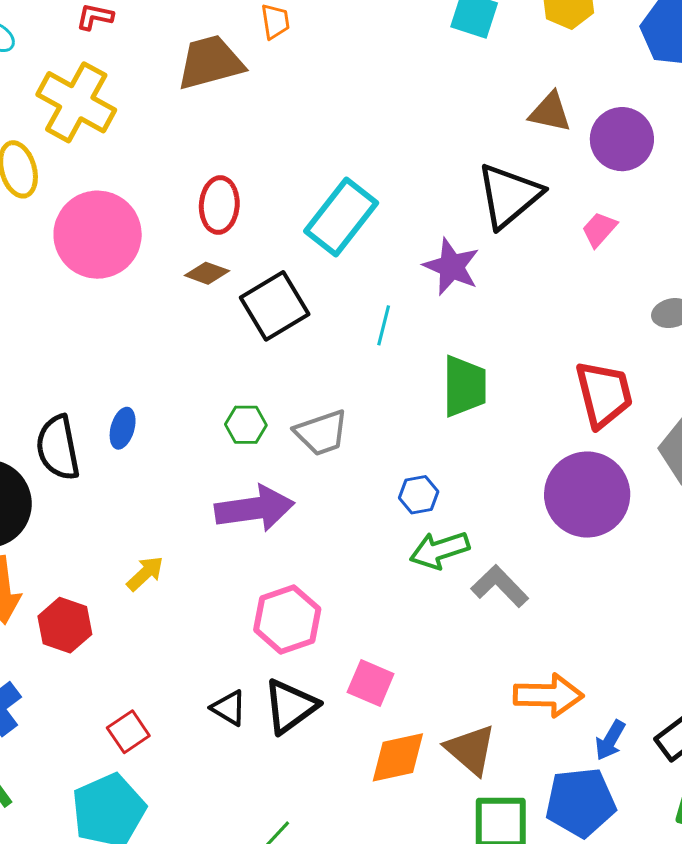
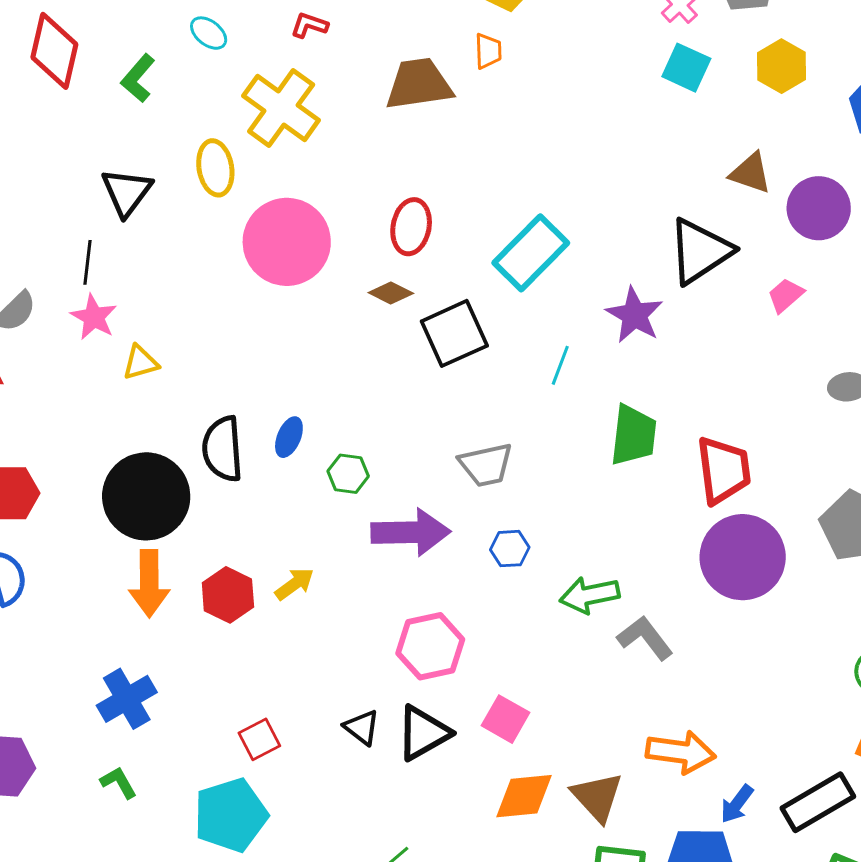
red trapezoid: (604, 394) -> (724, 470), moved
green hexagon: (246, 425) -> (348, 474), moved
blue hexagon: (419, 495) -> (510, 549), moved
red hexagon: (65, 625) -> (228, 595), moved

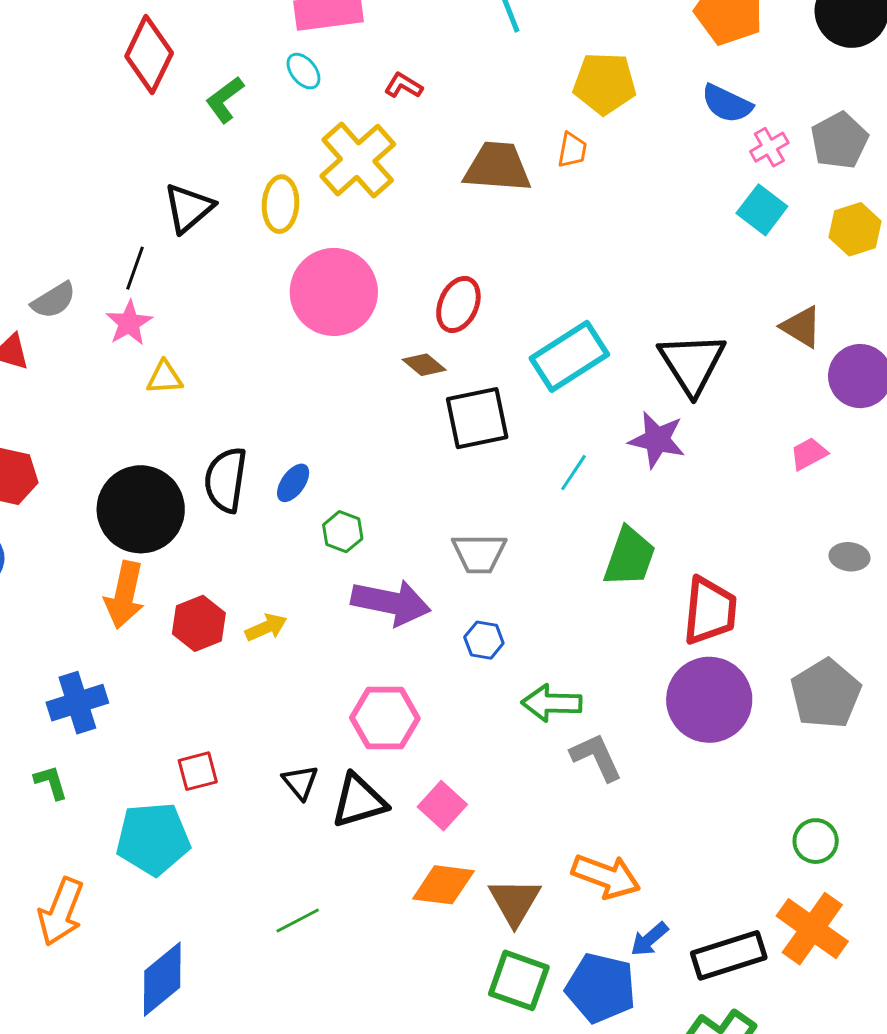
black triangle: (700, 251) -> (692, 363), moved, turned -42
purple star: (635, 315) -> (657, 440), turned -30

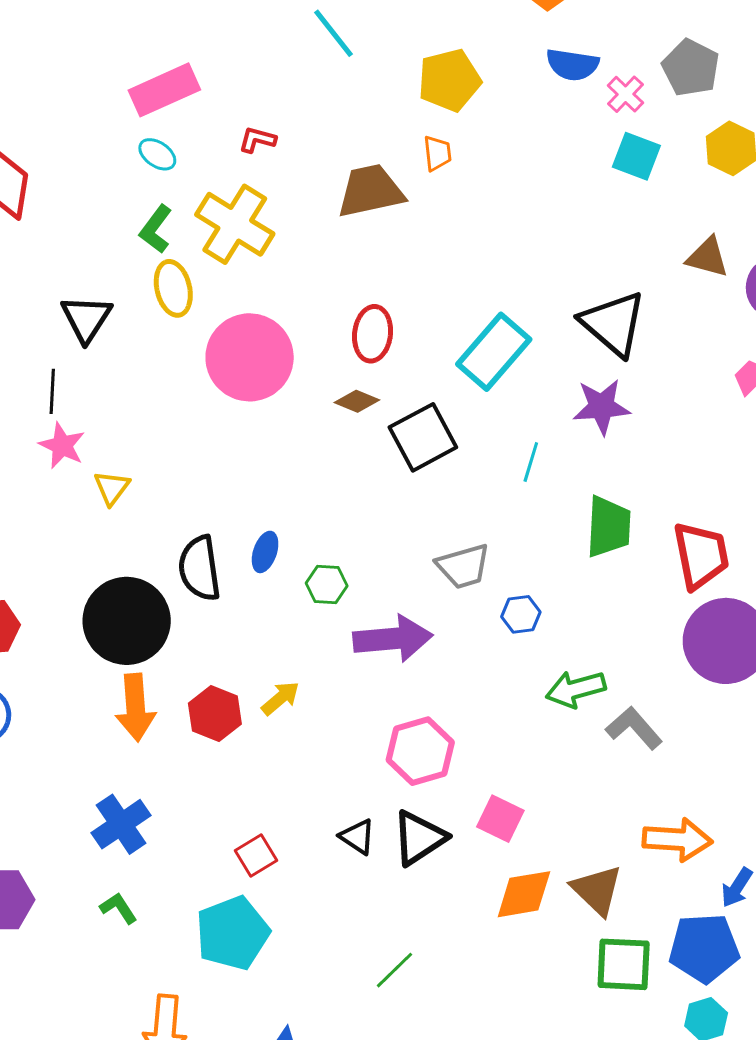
green L-shape: (225, 100) -> (156, 229), moved
yellow triangle: (165, 377) -> (112, 488), turned -33
blue hexagon: (484, 640) -> (521, 614), moved

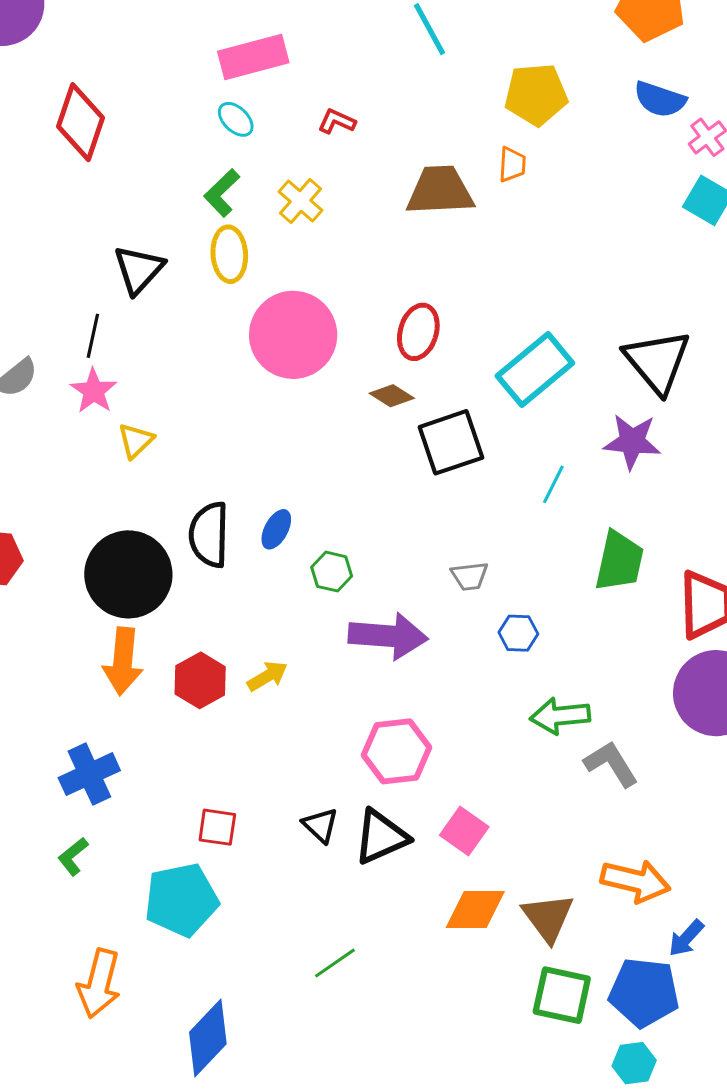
yellow cross: (235, 224) -> (300, 201), size x0.6
gray trapezoid: (463, 566) -> (470, 576), size x0.7
red square: (256, 855) -> (217, 827), turned 30
green L-shape: (119, 908) -> (73, 856), turned -105

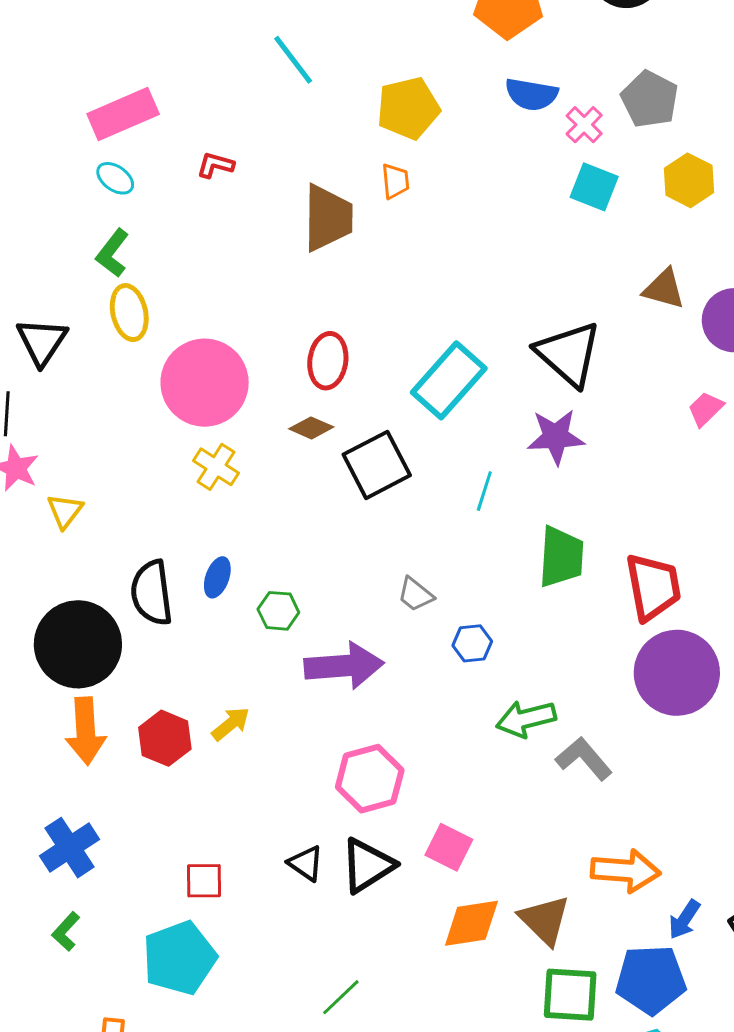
brown trapezoid: (440, 191) -> (328, 218), turned 102
yellow cross: (300, 201) -> (216, 467), moved
gray trapezoid: (470, 576) -> (415, 594), turned 54

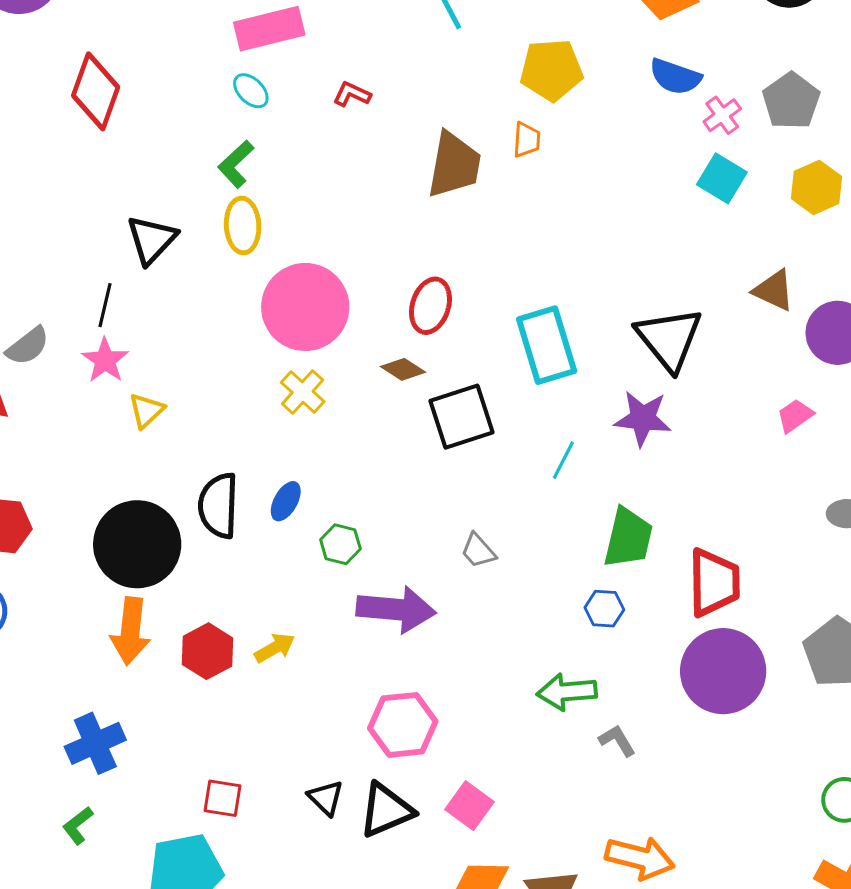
cyan rectangle: (449, 380) -> (547, 345), turned -68
blue hexagon: (472, 643) -> (604, 609), moved
gray L-shape: (584, 759) -> (617, 741), size x0.7

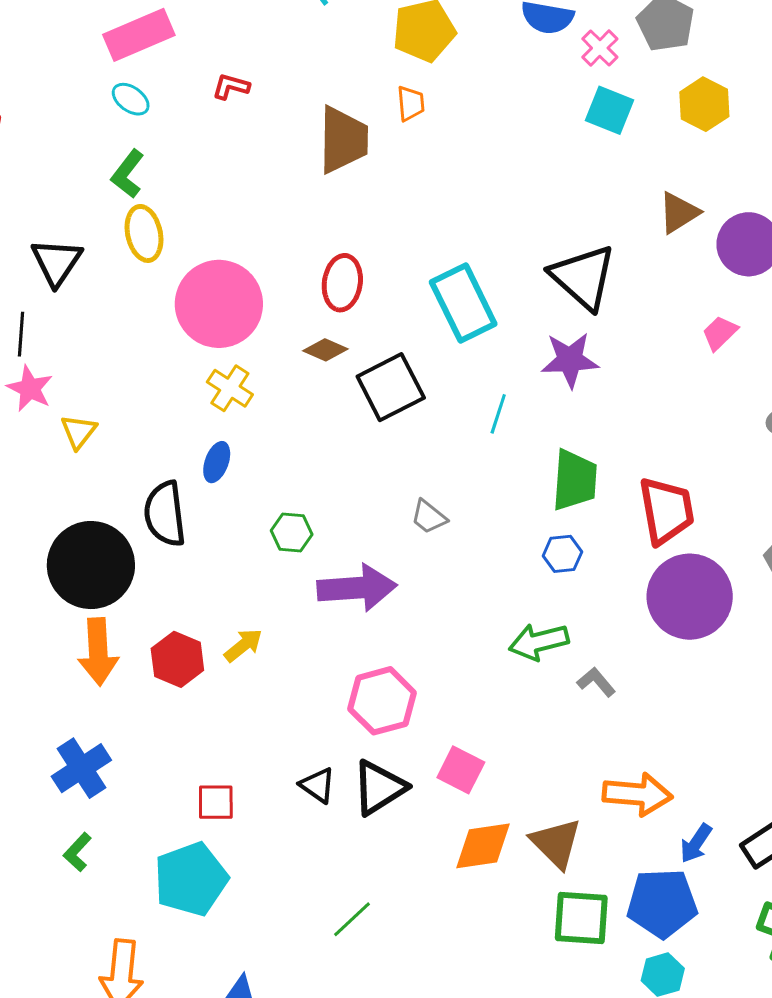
brown triangle: (774, 290) -> (679, 213), turned -48
blue ellipse: (286, 501) -> (217, 462), moved

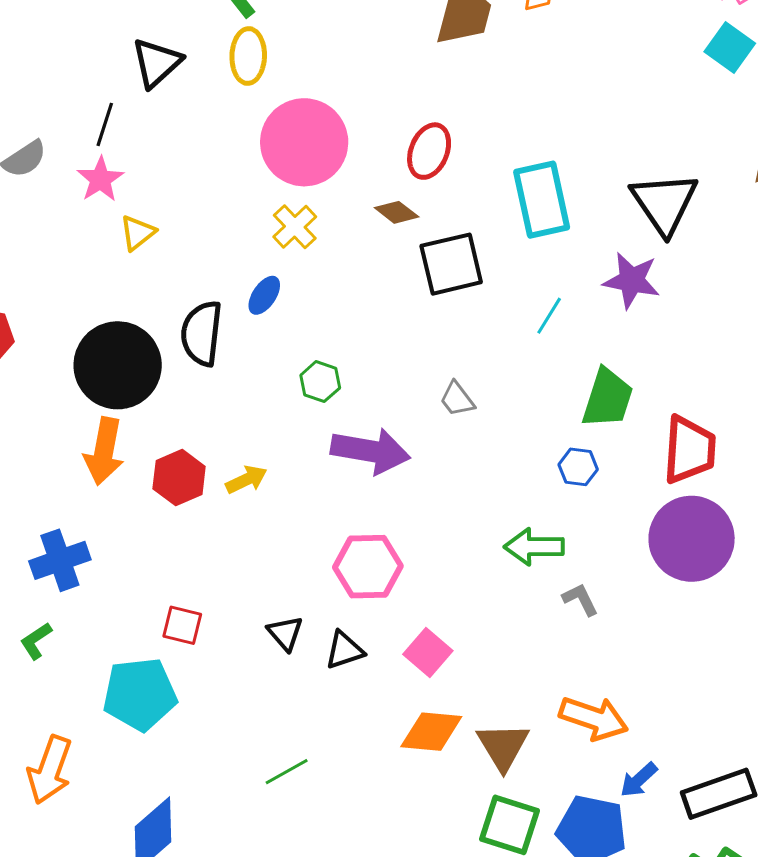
black triangle: (379, 788) -> (344, 650), size x0.7

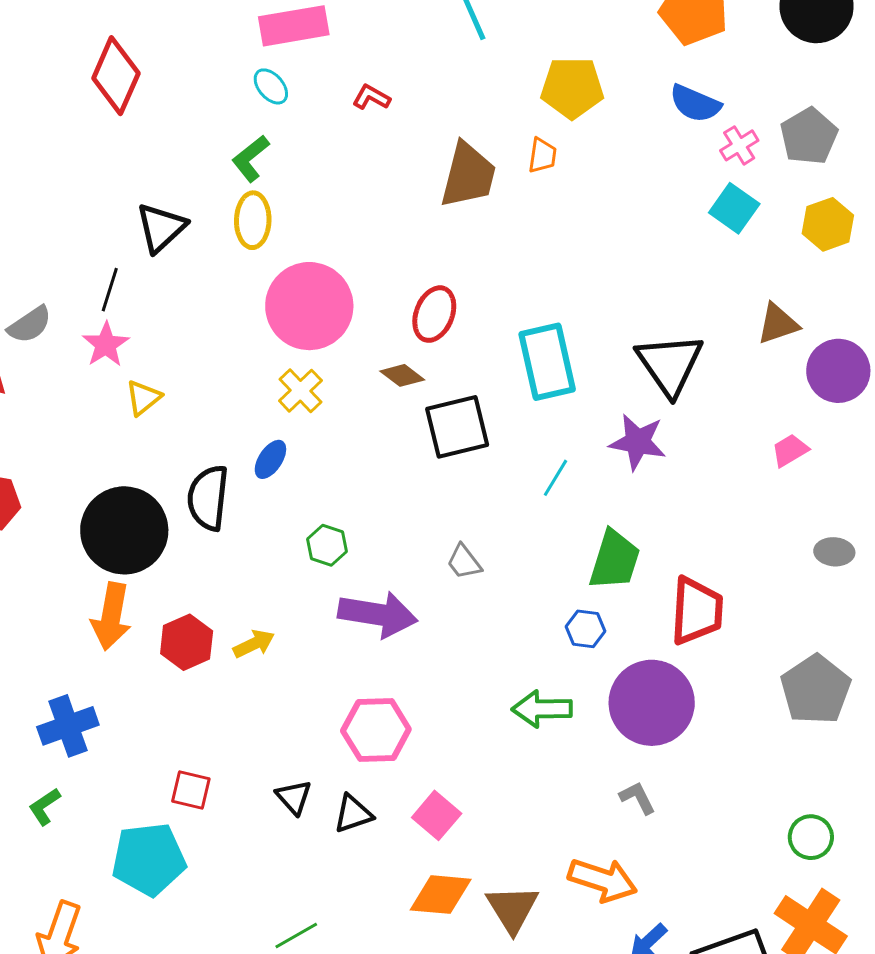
purple circle: (692, 539) -> (652, 703), moved
gray L-shape: (580, 599) -> (637, 798), moved

